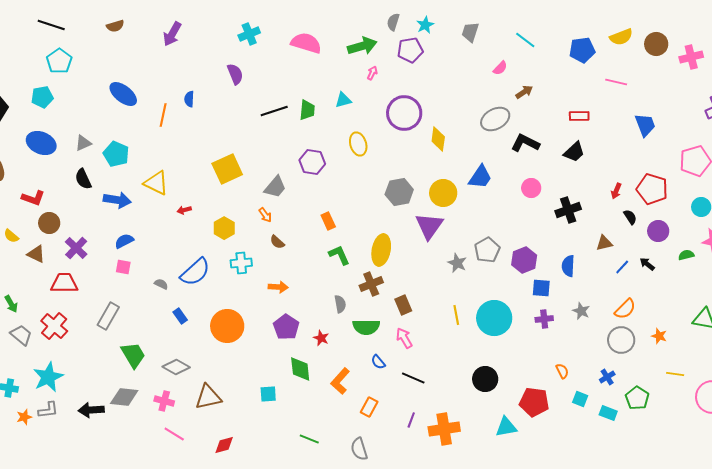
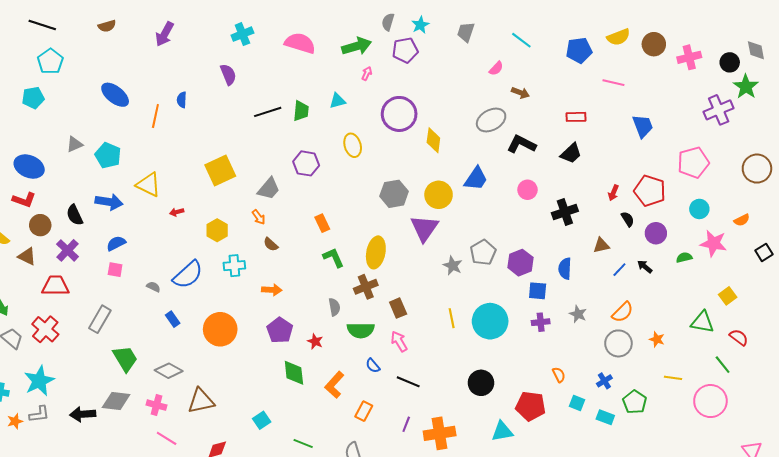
brown arrow: (524, 92) -> (520, 93), turned 54
blue ellipse: (41, 143) -> (29, 167), moved
black semicircle: (83, 179) -> (75, 215), moved
cyan square: (268, 394) -> (262, 420), moved, turned -30

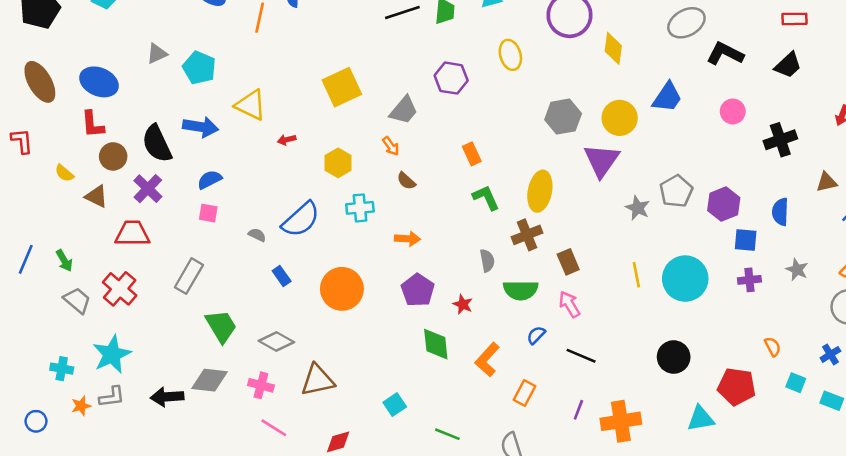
red L-shape: (24, 200) -> (93, 124), turned 65
black semicircle: (75, 215) -> (157, 144), size x1.4
blue semicircle: (373, 366) -> (536, 335), turned 84

